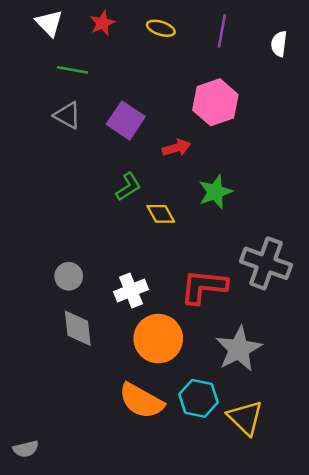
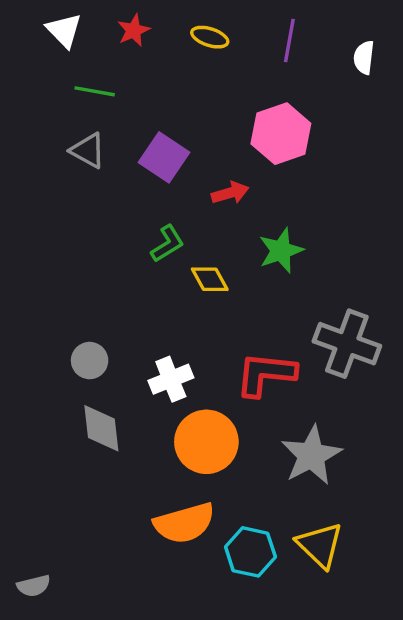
cyan hexagon: (198, 398) -> (250, 552), moved
orange semicircle: (141, 401) -> (184, 523), turned -45

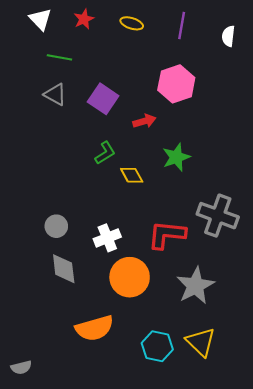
orange semicircle: (184, 523) -> (95, 328), moved

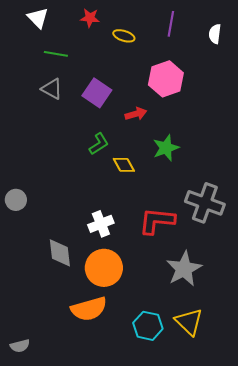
red star: (84, 19) -> (90, 18), moved, turned 30
yellow ellipse: (132, 23) -> (124, 36), moved
gray circle: (56, 226) -> (16, 200), moved
orange circle: (130, 277) -> (104, 268), moved

